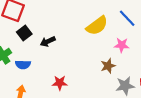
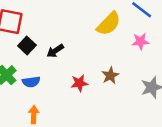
brown star: (108, 66) -> (110, 75), moved
red star: (60, 83) -> (79, 83), moved

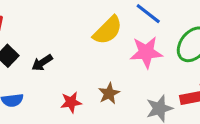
pink star: (140, 41) -> (146, 52), size x1.5

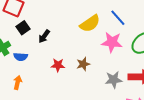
black arrow: (42, 63) -> (44, 36), turned -32

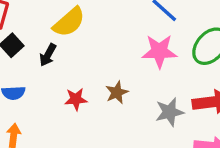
yellow semicircle: (90, 24) -> (69, 22), moved

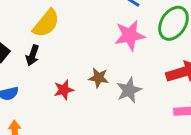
brown star: (117, 92) -> (99, 78), turned -30
gray star: (169, 112) -> (129, 90), moved

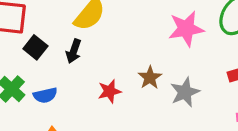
brown star: (99, 78) -> (150, 78), turned 30

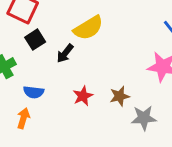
red star: (110, 91) -> (83, 96), turned -30
blue semicircle: (45, 95) -> (34, 92), moved

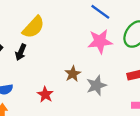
red star: (83, 96) -> (45, 94), moved

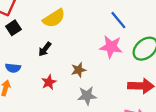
black arrow: (21, 52) -> (45, 49), moved
gray star: (96, 85) -> (87, 96), moved

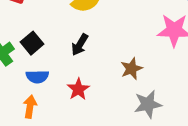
black square: (13, 28) -> (32, 43), moved
red star: (49, 82) -> (78, 89), moved

